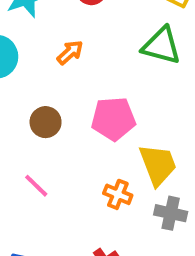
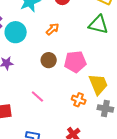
brown circle: (46, 122) -> (49, 60), moved

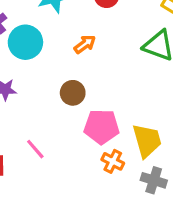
pink pentagon: (75, 62) -> (102, 127), moved
pink line: (37, 96) -> (35, 149), moved

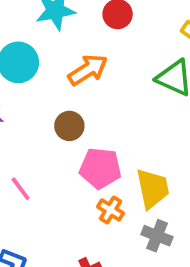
orange arrow: (85, 44) -> (88, 70), size x1.5

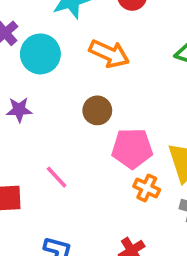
orange arrow: (88, 70) -> (109, 54), turned 63

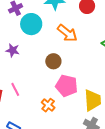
pink line: (57, 177) -> (15, 89), moved
orange cross: (147, 188) -> (48, 105), moved

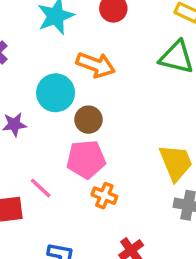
cyan circle: (31, 24) -> (56, 93), moved
pink pentagon: (67, 86) -> (86, 159), moved

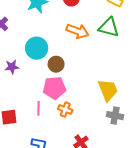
orange arrow: (96, 65) -> (78, 31), moved
pink line: (41, 188) -> (38, 108), moved, turned 48

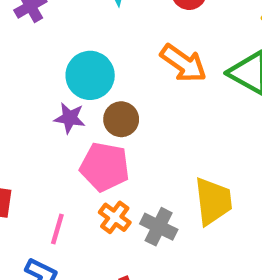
purple star: (12, 67) -> (70, 118), moved
pink line: (38, 108) -> (57, 229), moved
gray cross: (115, 116) -> (159, 227), moved

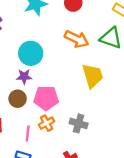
brown circle: (121, 119) -> (18, 99), moved
yellow trapezoid: (213, 201) -> (93, 76), moved
orange cross: (115, 217) -> (47, 123), moved, turned 35

